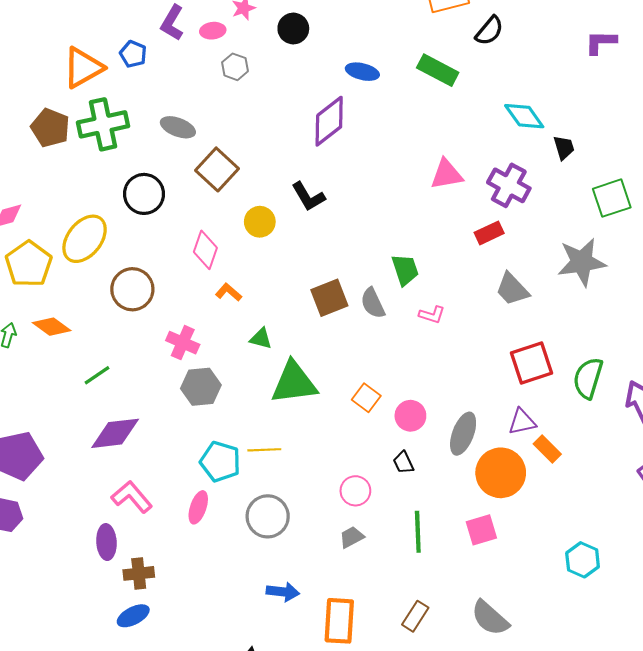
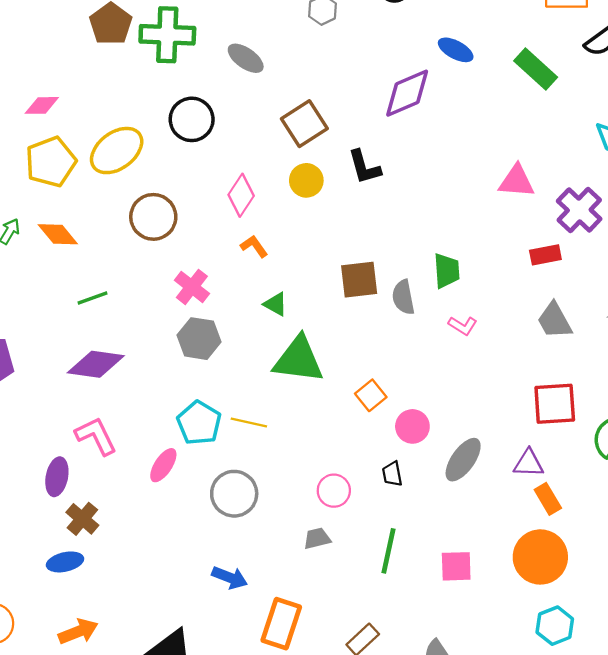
brown square: (217, 169) -> (304, 124), moved
orange circle: (501, 473) -> (540, 557), moved
brown cross: (139, 573) -> (82, 519), turned 32

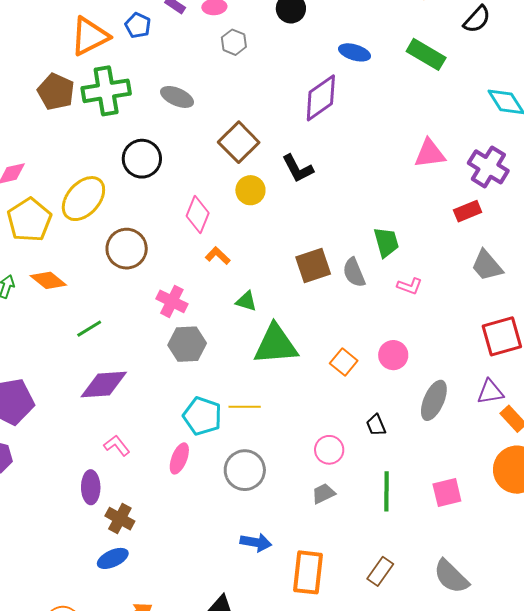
pink circle: (412, 426) -> (393, 355), moved
pink L-shape: (96, 436) -> (117, 446), size x0.7

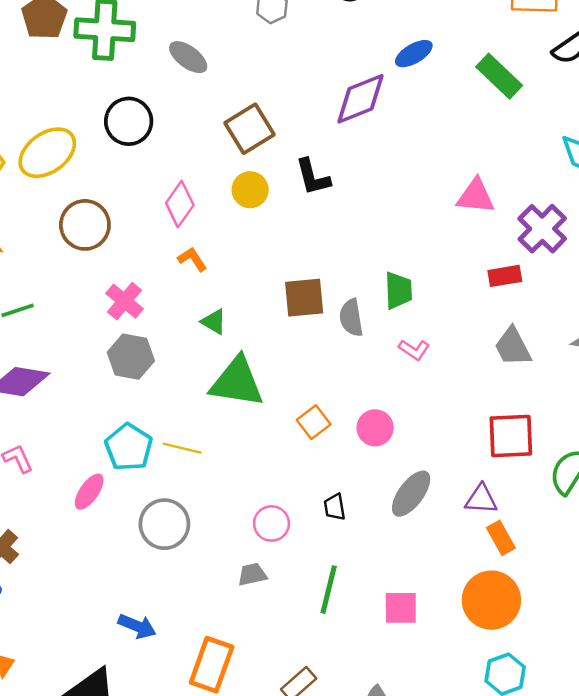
blue ellipse: (355, 52) -> (414, 54), turned -60
blue arrow: (256, 542) -> (137, 626), moved

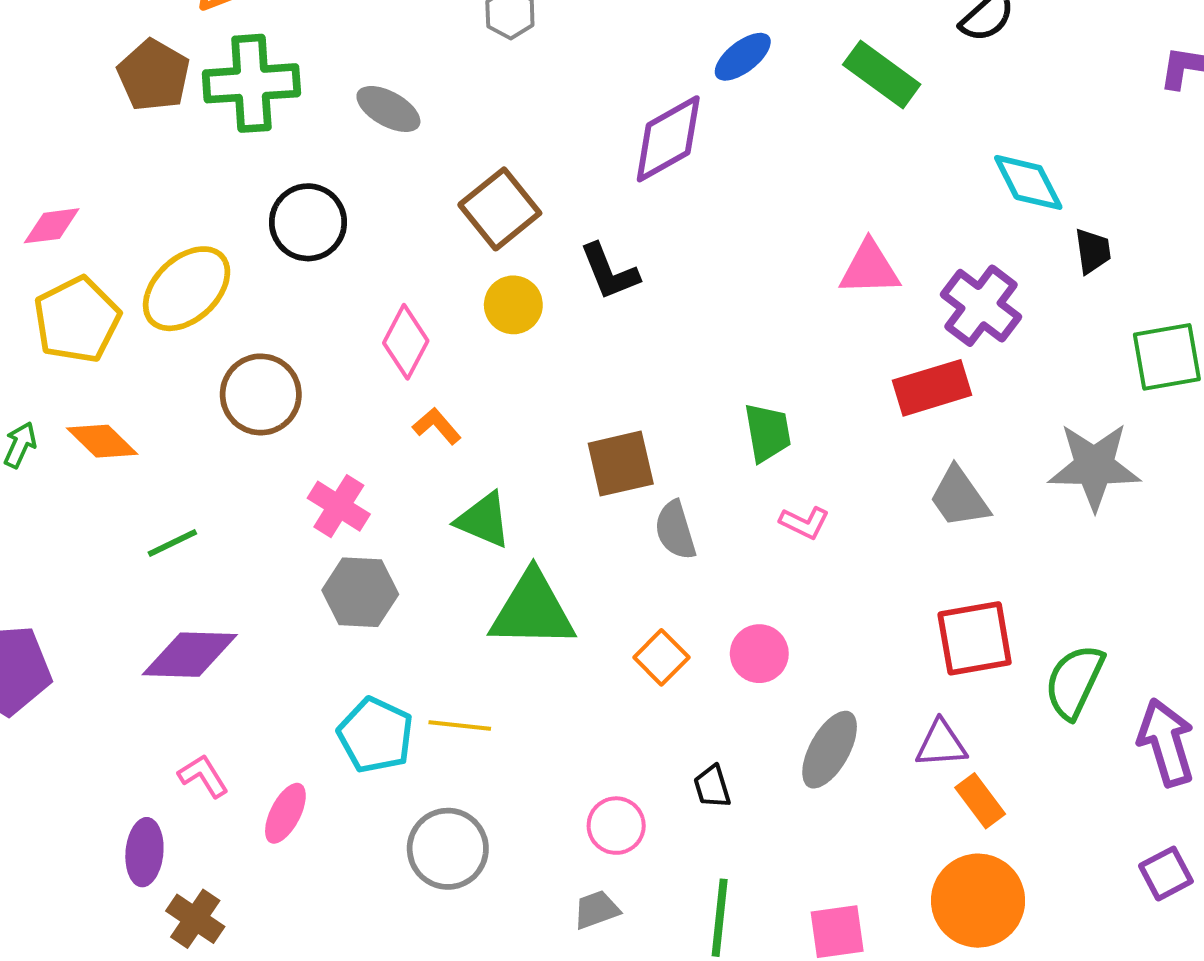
red rectangle: (505, 276) -> (932, 388), size x1.4
gray semicircle: (351, 318) -> (675, 530), moved
green triangle: (214, 322) -> (484, 520), size x1.4
pink ellipse: (89, 492) -> (285, 813), moved

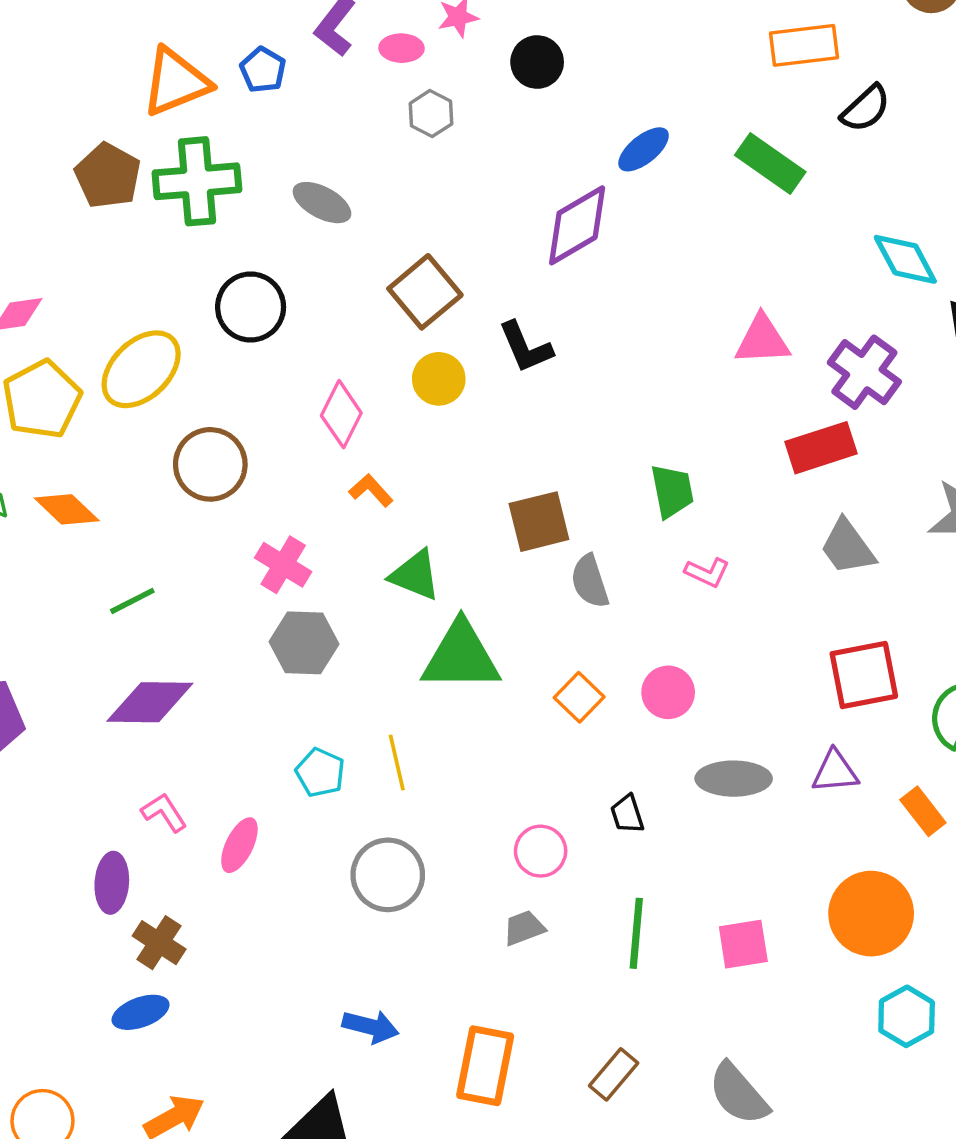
yellow line: (460, 726) -> (397, 763), turned 72
cyan pentagon: (376, 735) -> (320, 773), size x0.7
gray ellipse: (830, 750) -> (734, 779), turned 62
orange rectangle: (980, 801) -> (923, 811), moved

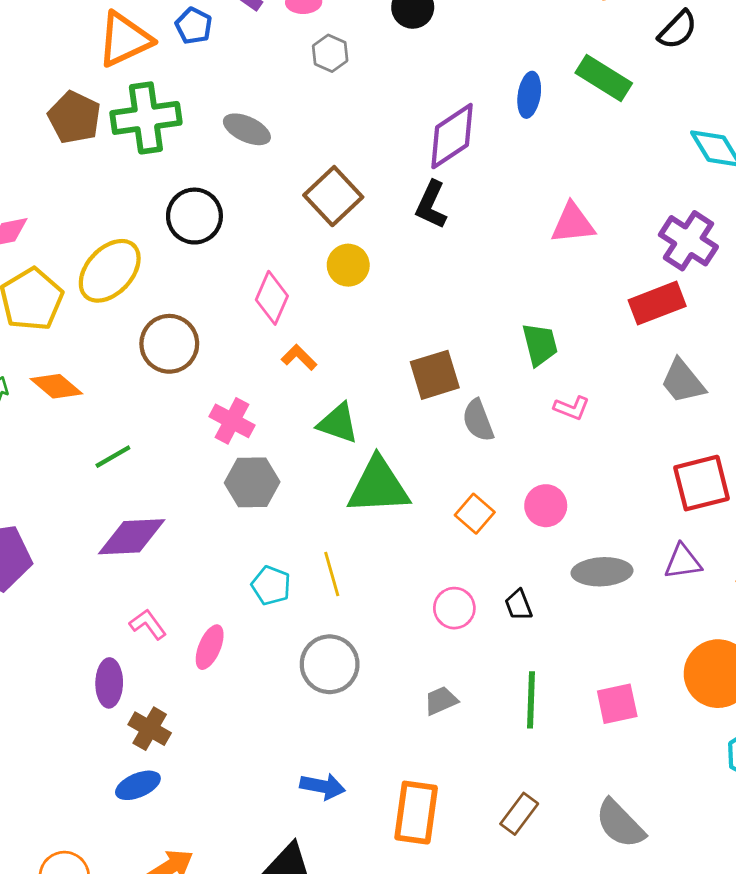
blue ellipse: (644, 149) -> (529, 95), moved, turned -39
pink triangle: (762, 340) -> (573, 223), moved
black L-shape: (526, 347) -> (431, 205), moved, turned 51
pink circle: (541, 851) -> (454, 608), moved

